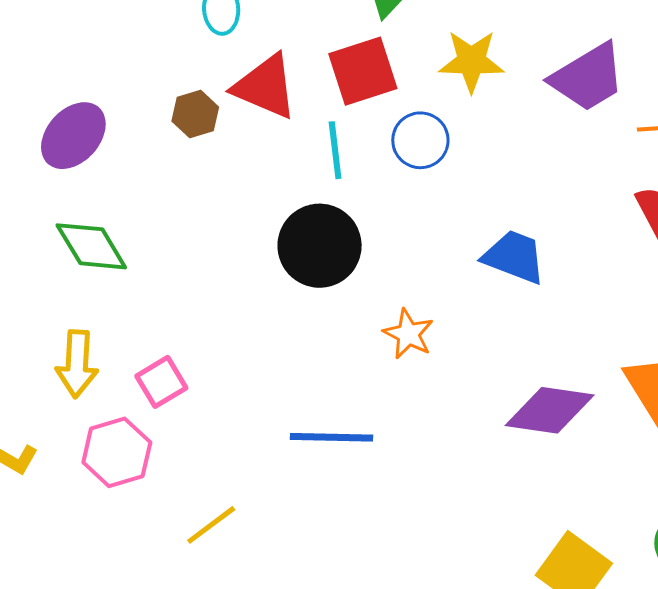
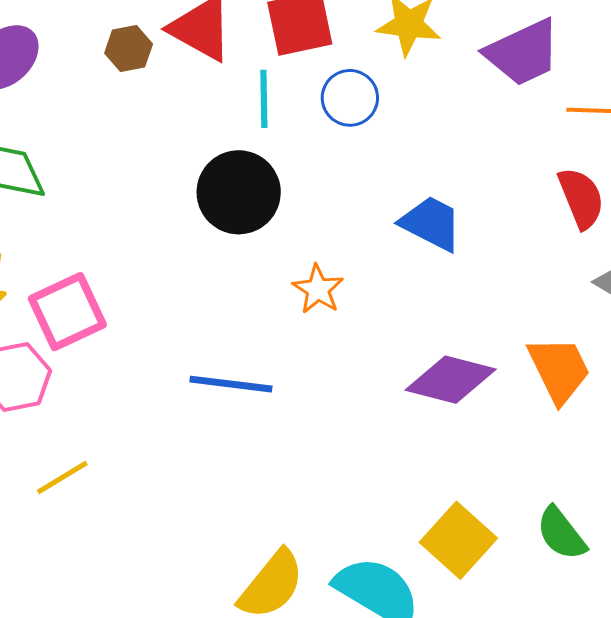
pink square: (161, 382) -> (67, 312), size x1.5
yellow line: (211, 525) -> (62, 478), moved

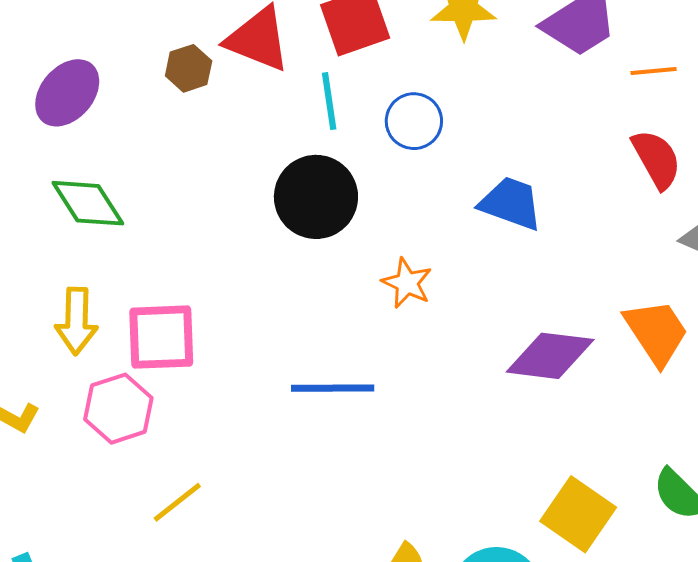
blue circle: (350, 98) -> (414, 121), moved
pink square: (67, 312) -> (161, 337), turned 30

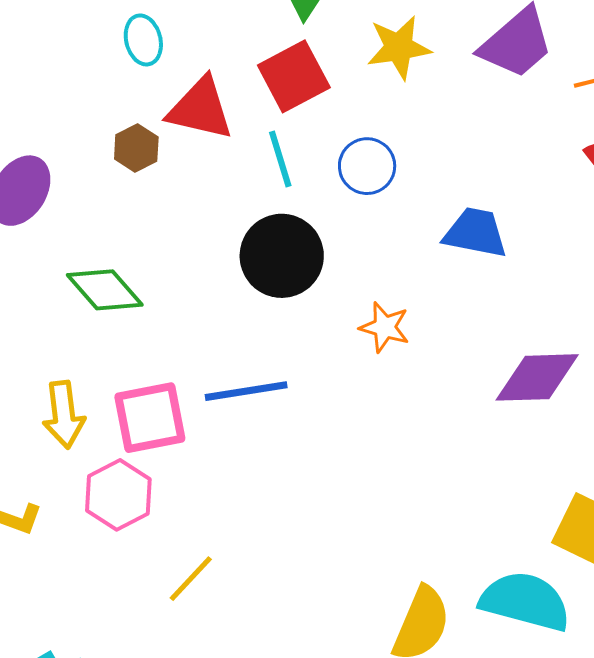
green diamond: (88, 203) -> (105, 290), moved
blue line: (333, 388) -> (246, 391), moved

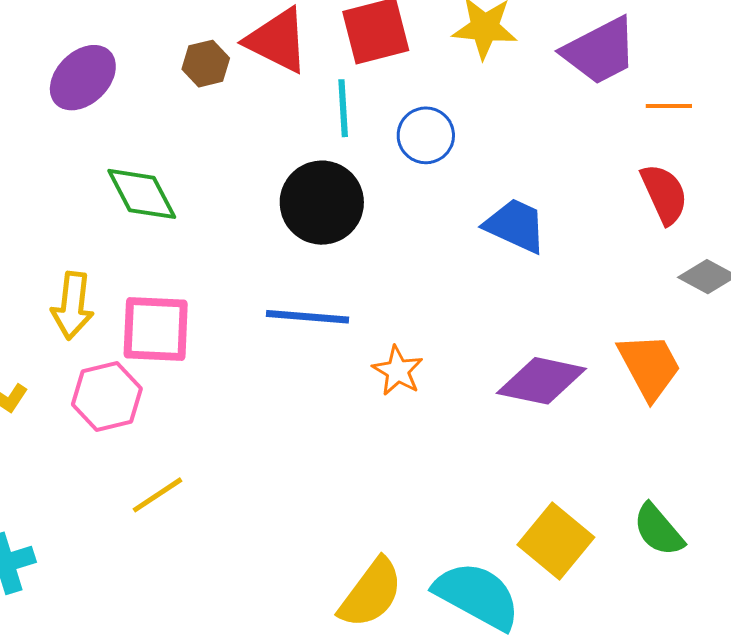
orange star: (385, 327) -> (398, 371), moved
blue line: (246, 391) -> (308, 317), moved

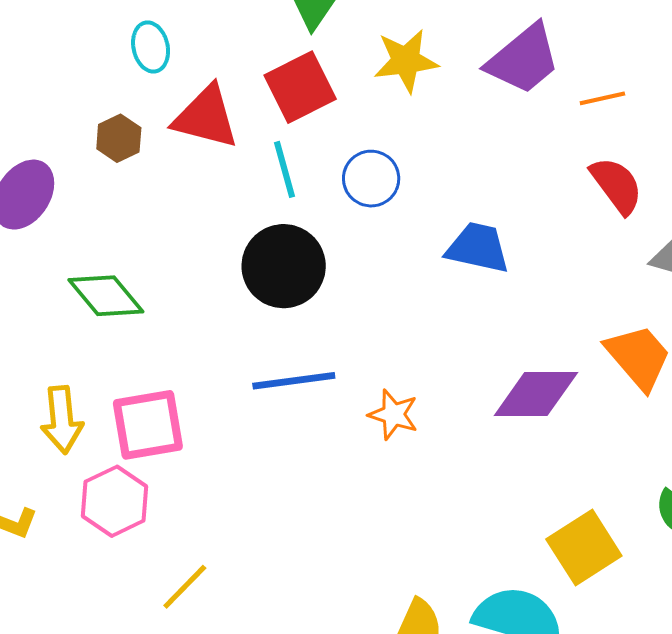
brown hexagon: (206, 64) -> (119, 138), moved
yellow square: (556, 541) -> (584, 548), turned 30

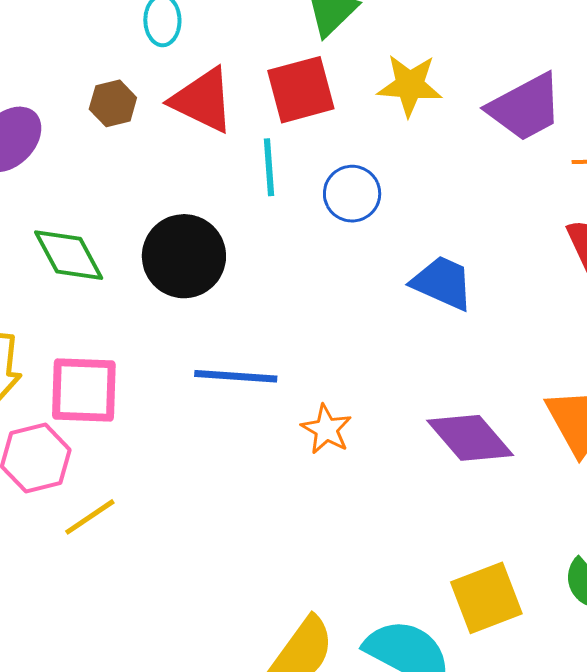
black circle: (284, 266) -> (184, 256), moved
purple diamond: (536, 394) -> (470, 438), turned 38
yellow line: (185, 587) -> (90, 517), moved

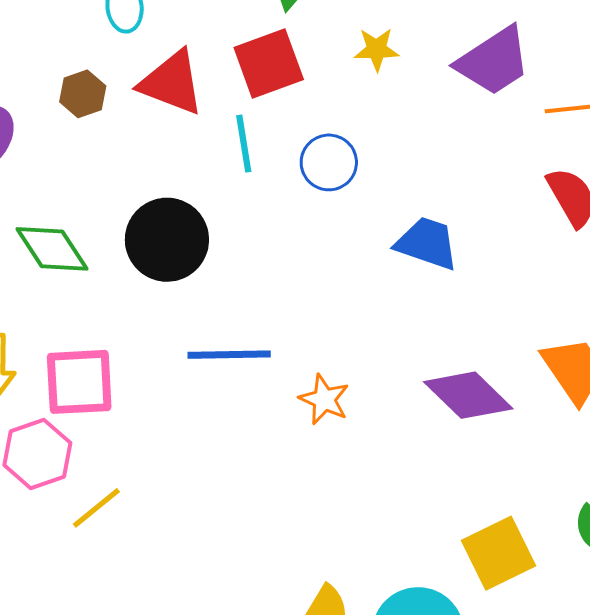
yellow star: (410, 85) -> (377, 49), size x0.7

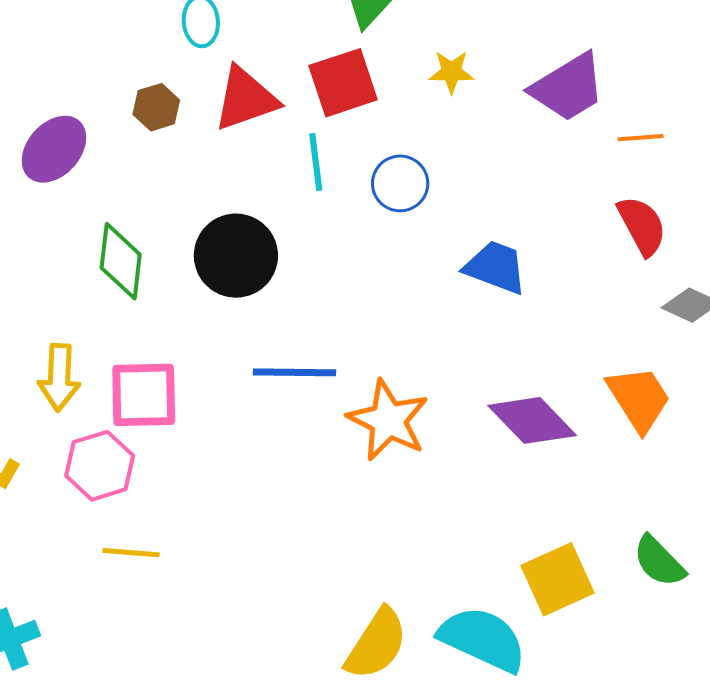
red triangle: (172, 83) -> (246, 99), turned -42
green diamond: (52, 249) -> (121, 261), turned 38
orange star: (324, 399) -> (388, 420), size x1.6
yellow line: (96, 508) -> (131, 553), moved, turned 42

